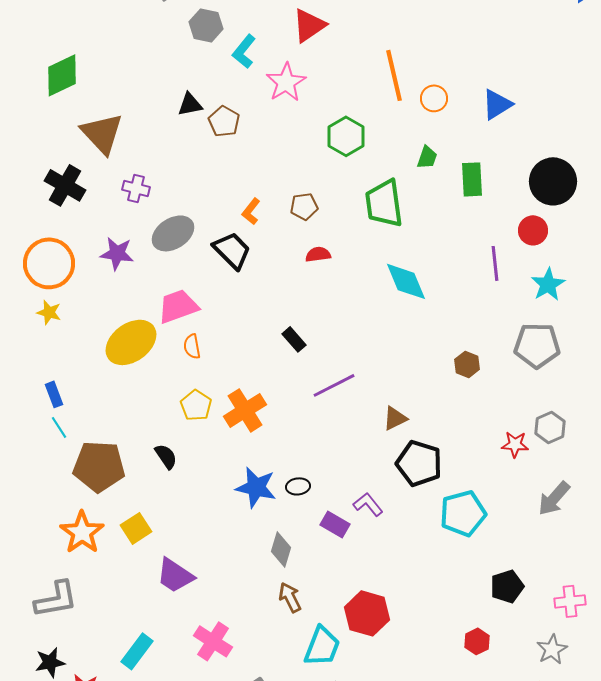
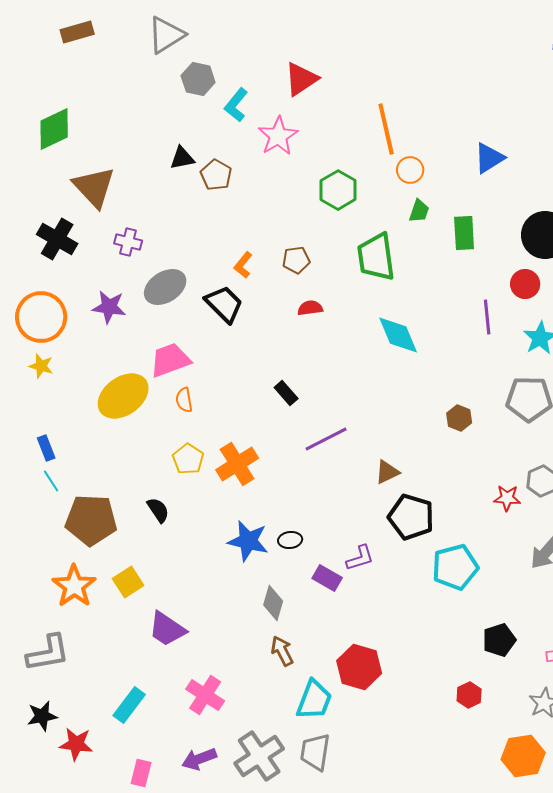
orange circle: (434, 98) -> (410, 170), moved
purple L-shape: (368, 504) -> (360, 558), turned 112

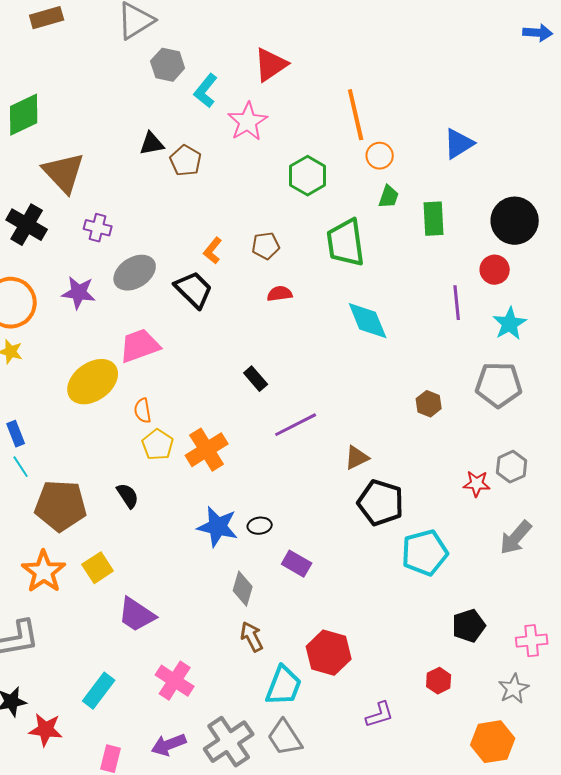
orange semicircle: (184, 400) -> (143, 411), moved
purple L-shape: (360, 558) -> (380, 715), moved
gray trapezoid: (315, 752) -> (285, 738), turned -42

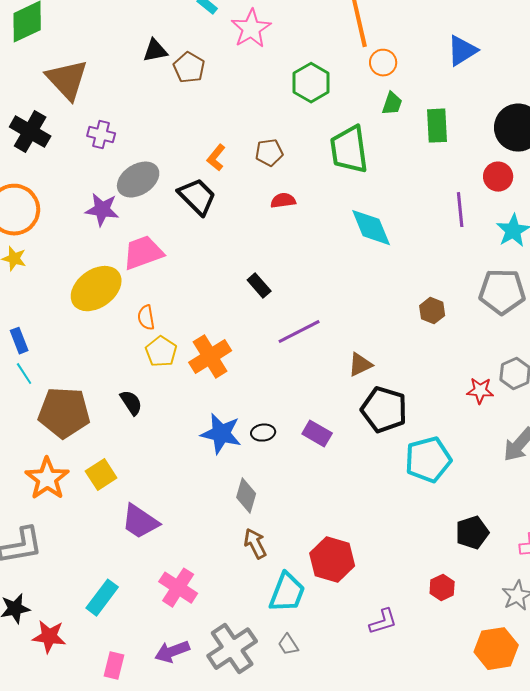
purple star: (79, 293) -> (102, 210), moved
purple rectangle: (297, 564) -> (317, 434), moved
gray trapezoid: (285, 738) -> (288, 645), size x0.6

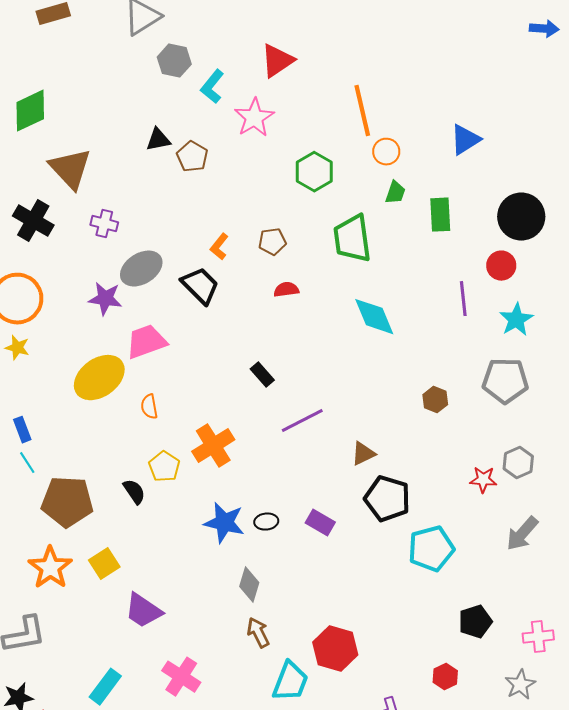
yellow pentagon: (161, 352) -> (164, 467), moved

